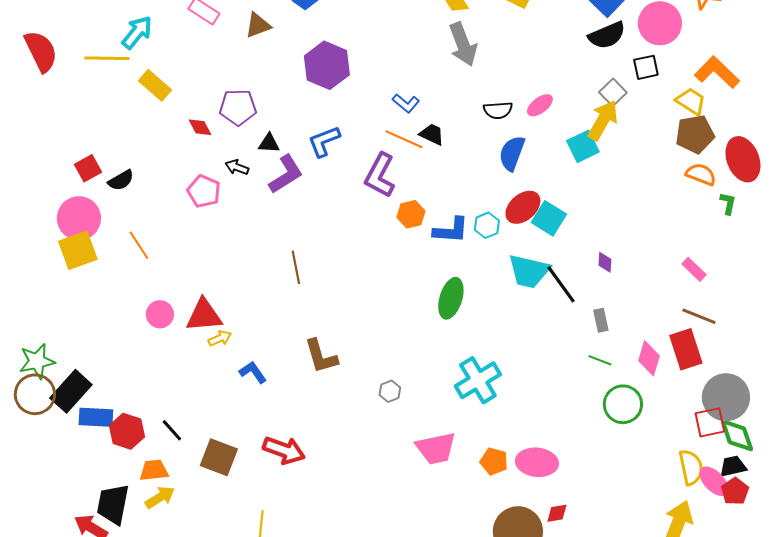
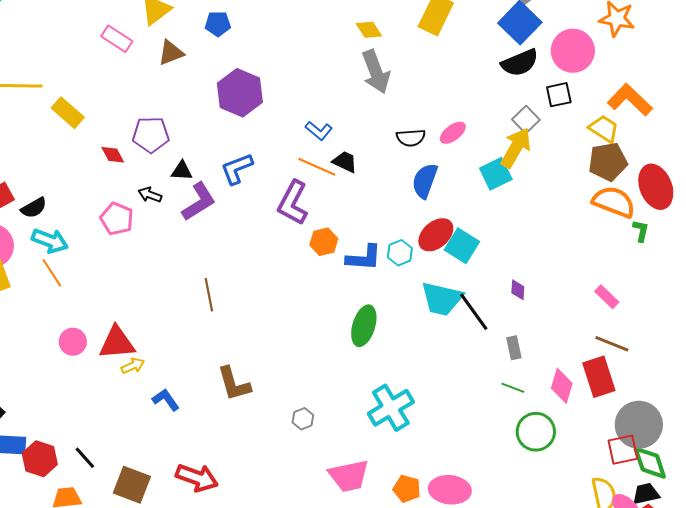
cyan arrow: (137, 32) -> (50, 241), moved, turned 72
orange semicircle: (701, 174) -> (614, 202), size x1.4

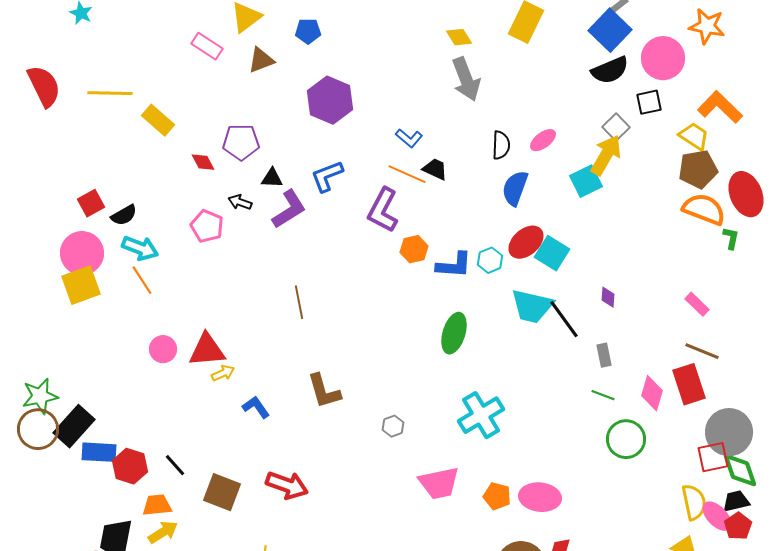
black semicircle: (411, 138) -> (501, 145), turned -84

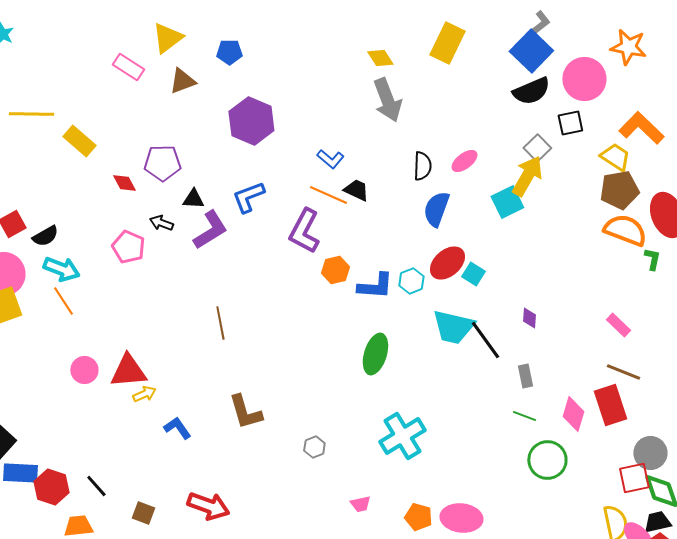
cyan square: (552, 253) -> (473, 274), size x0.7
gray circle: (729, 432) -> (650, 453), size x0.7
pink trapezoid: (439, 483) -> (360, 504), size x0.5
brown square: (222, 492) -> (143, 513), size x0.6

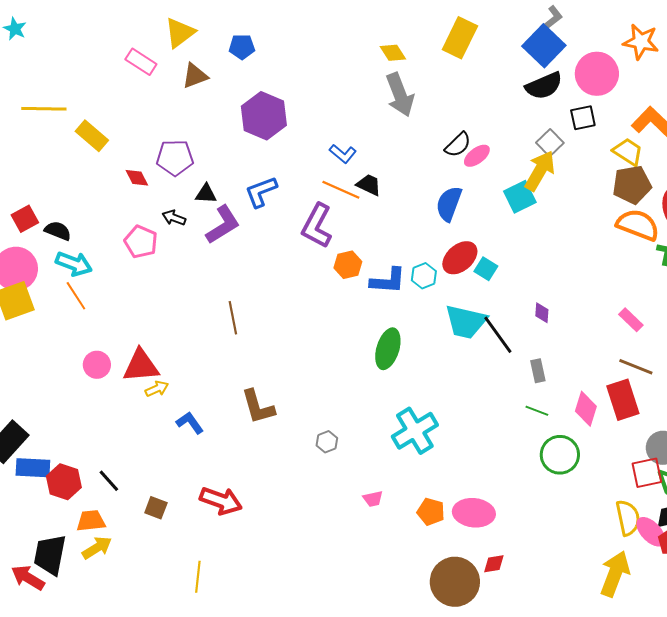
black semicircle: (422, 166) -> (458, 145), moved, turned 44
black semicircle: (45, 236) -> (58, 231), turned -128

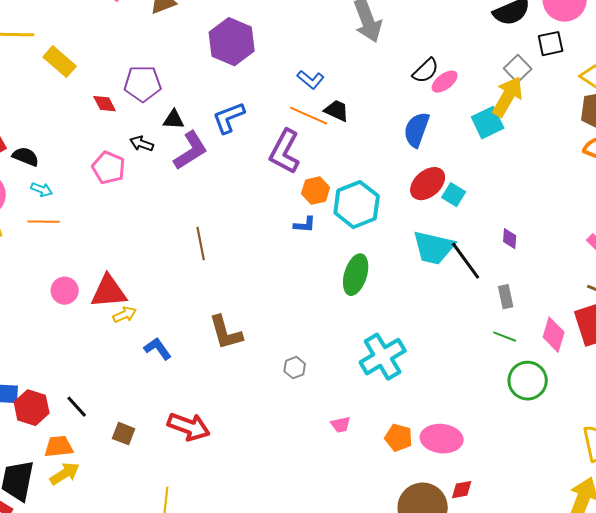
cyan arrow: (74, 264) -> (42, 190), size x0.6
cyan hexagon: (424, 276) -> (357, 205), moved, size x1.8
blue L-shape: (388, 281) -> (305, 225), moved, size x0.6
orange line: (76, 296) -> (44, 222), turned -56

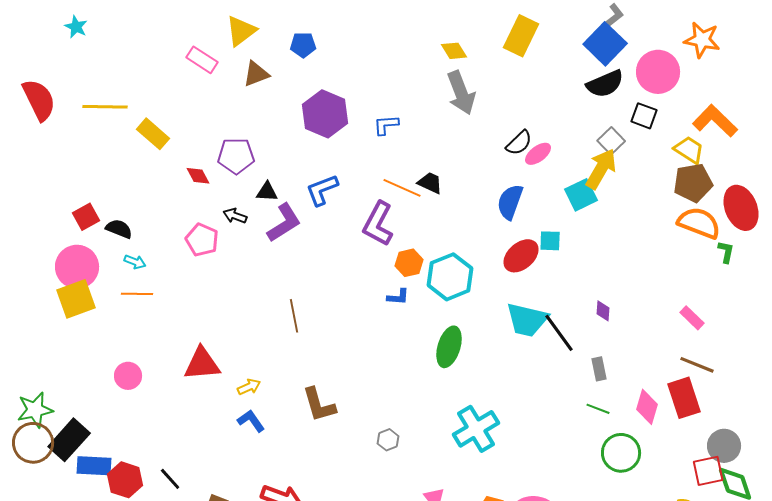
black square: (551, 44) -> (644, 116), turned 32
blue L-shape: (311, 80) -> (386, 125), moved, turned 136
cyan square: (454, 195) -> (550, 241), moved, turned -30
pink circle: (65, 291) -> (128, 376), moved
yellow arrow: (125, 315) -> (249, 387), moved

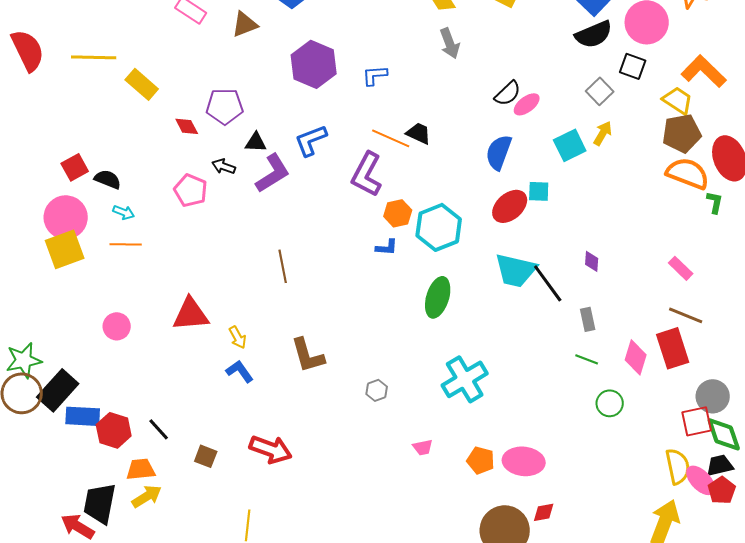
gray arrow: (461, 93) -> (450, 43), size x0.7
yellow arrow: (601, 169) -> (603, 133), moved, size x0.6
yellow arrow: (249, 387) -> (238, 337), turned 85
green circle: (621, 453) -> (610, 403), size x0.7

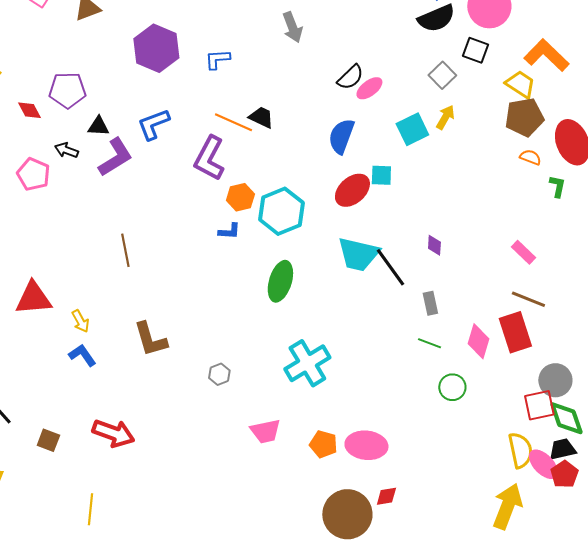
orange semicircle: (688, 173) -> (530, 157), size x0.5
pink trapezoid: (423, 447) -> (265, 431), size x1.5

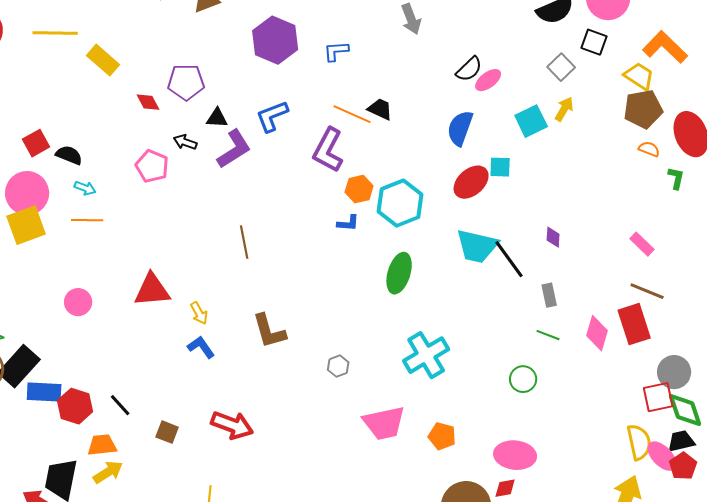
green circle: (452, 387) -> (523, 379), moved
pink trapezoid: (265, 431) -> (384, 423), size x1.4
pink ellipse: (366, 445) -> (515, 455), moved

